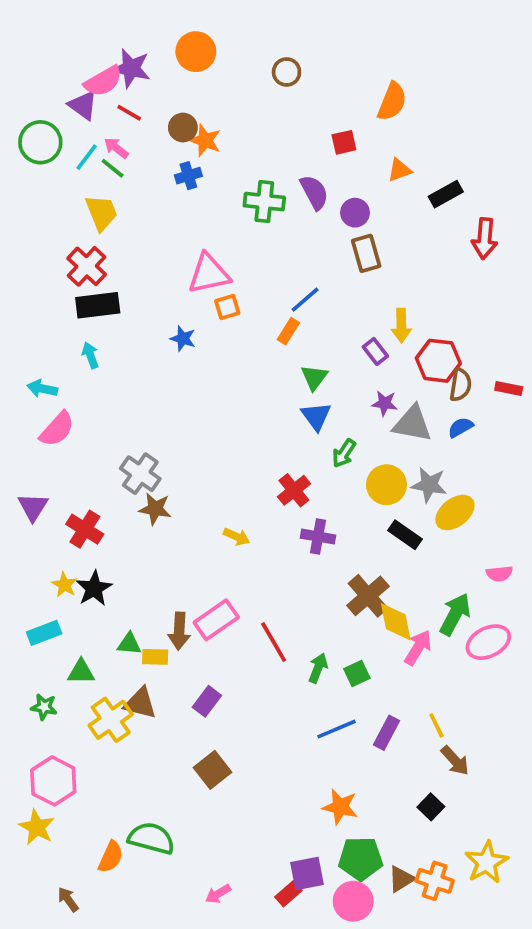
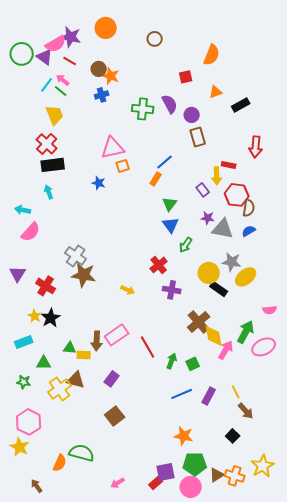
green circle: (40, 142) -> (22, 54), moved
red arrow: (485, 239) -> (256, 147), moved
red rectangle: (509, 388) -> (229, 165), moved
yellow circle: (386, 485) -> (209, 273), moved
brown star: (155, 509) -> (84, 275), size x1.4

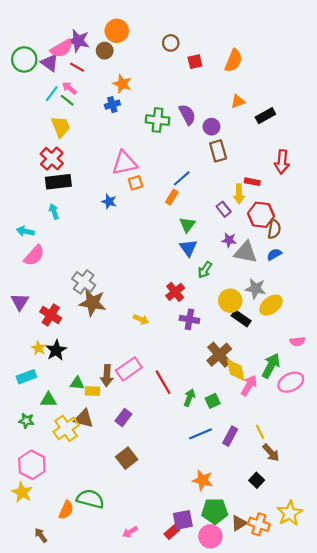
brown circle: (99, 69) -> (105, 51), moved
red square: (186, 77) -> (195, 62), moved

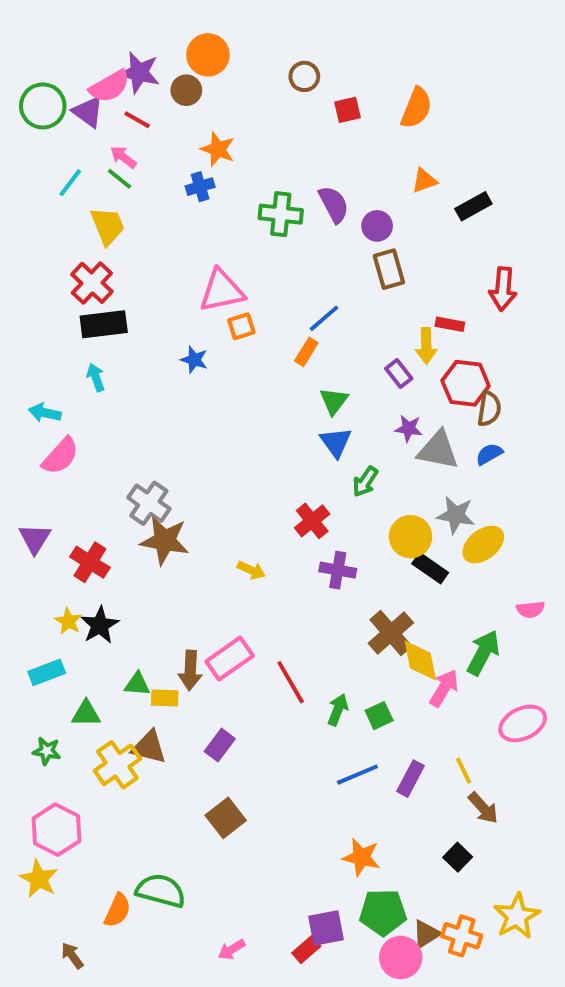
cyan line: (52, 94) -> (70, 183), moved
pink ellipse: (291, 382) -> (523, 723), moved
pink circle: (210, 536) -> (401, 957), moved

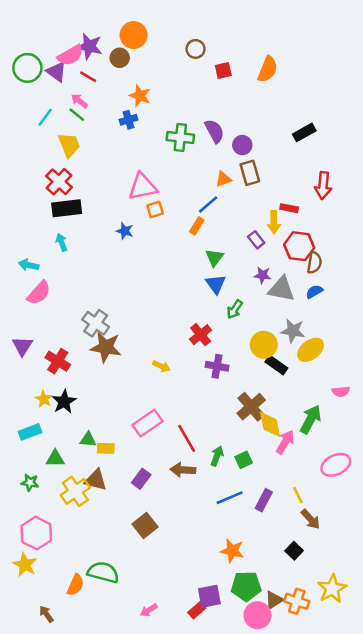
orange triangle: (424, 181) -> (223, 179), moved
brown arrow: (190, 670) -> (183, 470), moved, turned 90

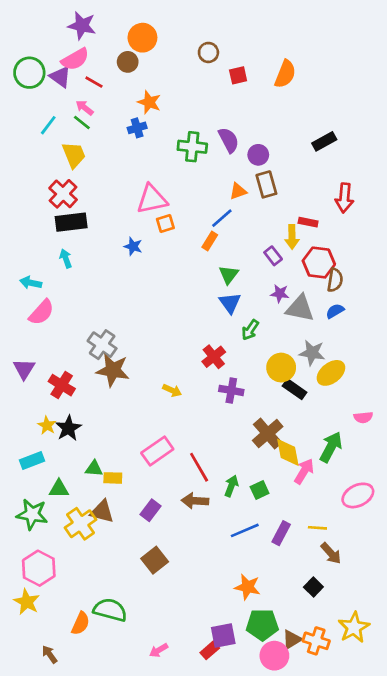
purple star: (89, 46) -> (82, 26), moved
green star: (30, 483) -> (32, 514), size x1.6
yellow line: (298, 495) -> (317, 528), turned -60

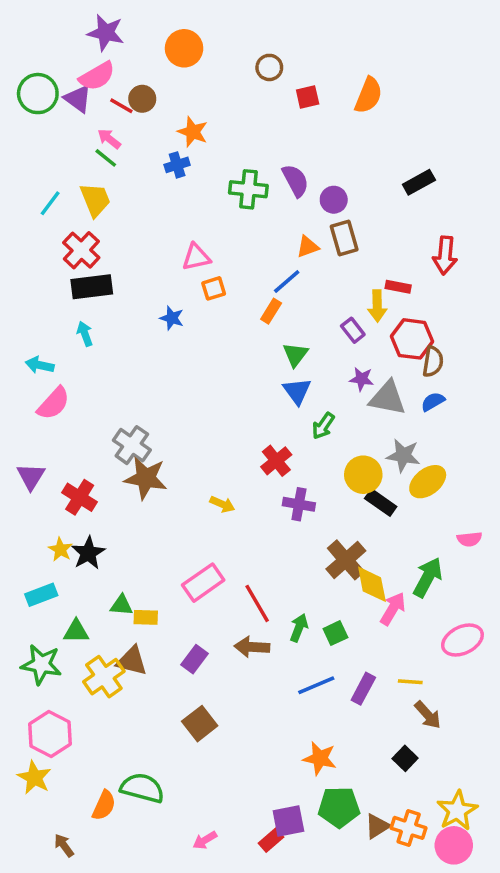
brown circle: (128, 62) -> (142, 99), moved
cyan line: (48, 125) -> (50, 203), moved
pink triangle: (152, 199) -> (196, 257), size x0.7
pink circle: (274, 656) -> (454, 845), moved

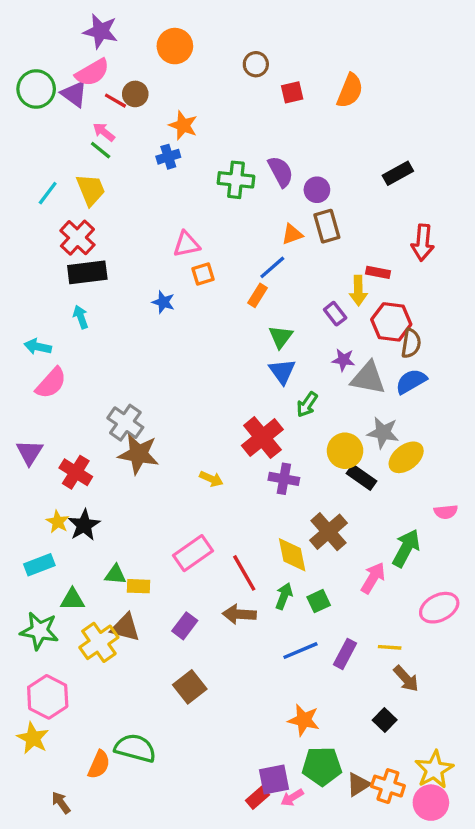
blue semicircle: (433, 402) -> (411, 381), size x1.4
red cross: (276, 461) -> (262, 438), size x1.4
yellow diamond: (372, 584) -> (292, 555), moved
pink arrow: (205, 840) -> (292, 798), moved

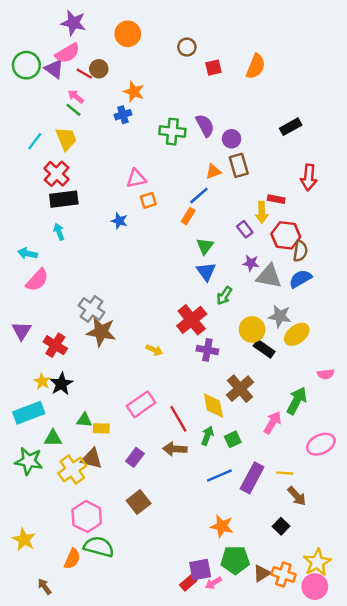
cyan rectangle: (39, 565) -> (29, 413), size x1.4
purple rectangle: (345, 654) -> (252, 478), size x1.4
pink hexagon: (48, 697) -> (87, 517), moved

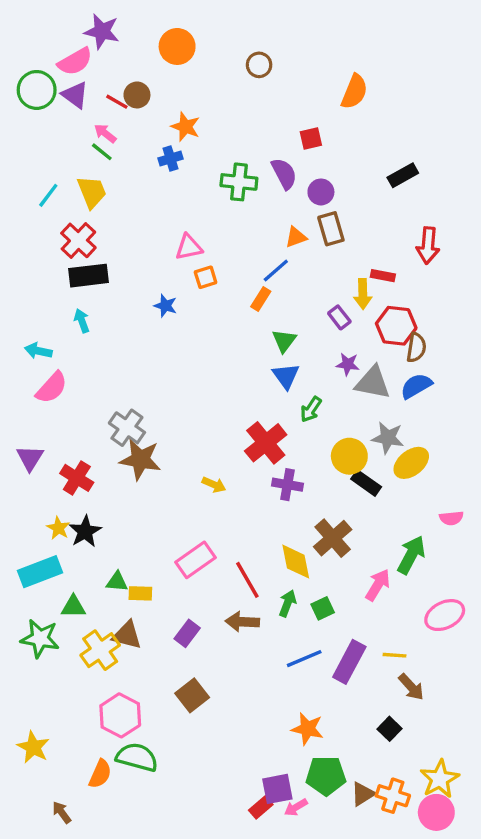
pink semicircle: (67, 53) -> (75, 62), moved
red square: (213, 68) -> (311, 138), moved

